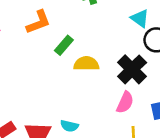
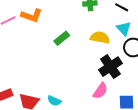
orange L-shape: (38, 22) -> (32, 16), moved, turned 30
yellow semicircle: (86, 64) -> (100, 38), moved

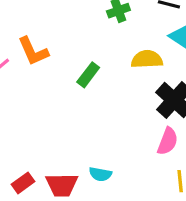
orange L-shape: (32, 16) -> (33, 51), turned 60

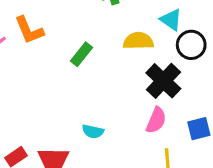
cyan semicircle: (100, 174) -> (93, 131), moved

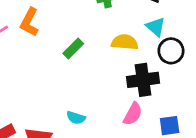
orange L-shape: (29, 30) -> (29, 22), turned 44
black cross: (163, 81) -> (143, 80), turned 32

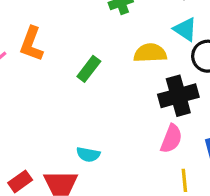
cyan semicircle: (76, 118) -> (88, 154), moved

